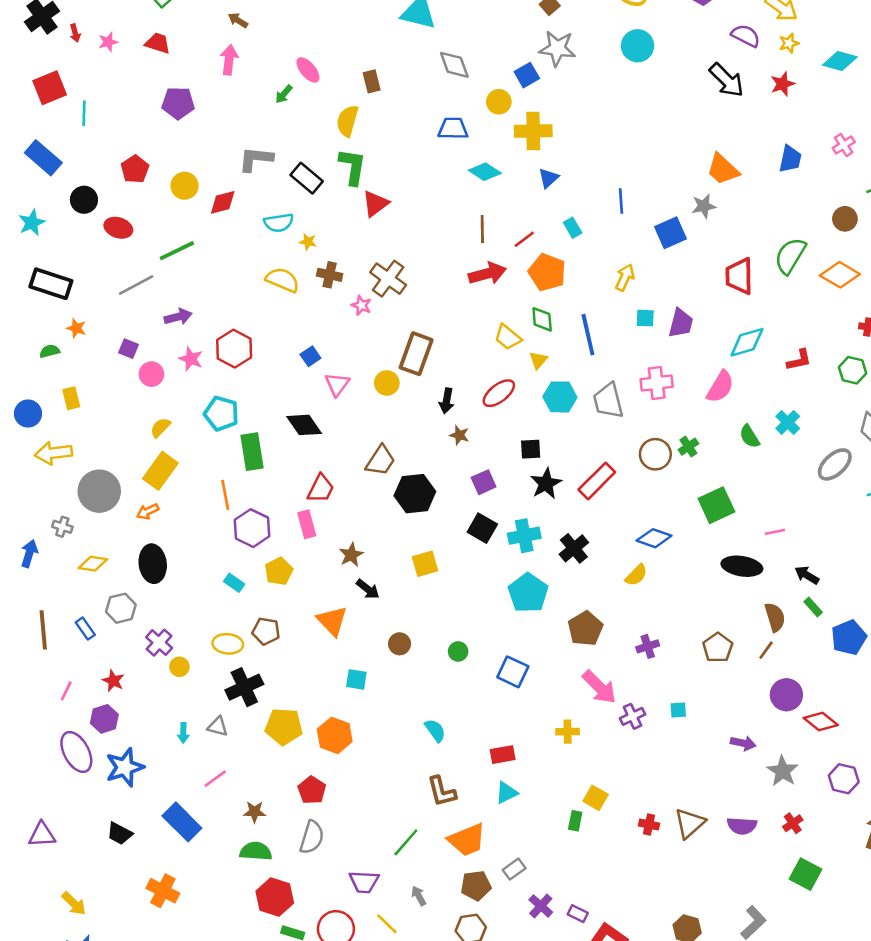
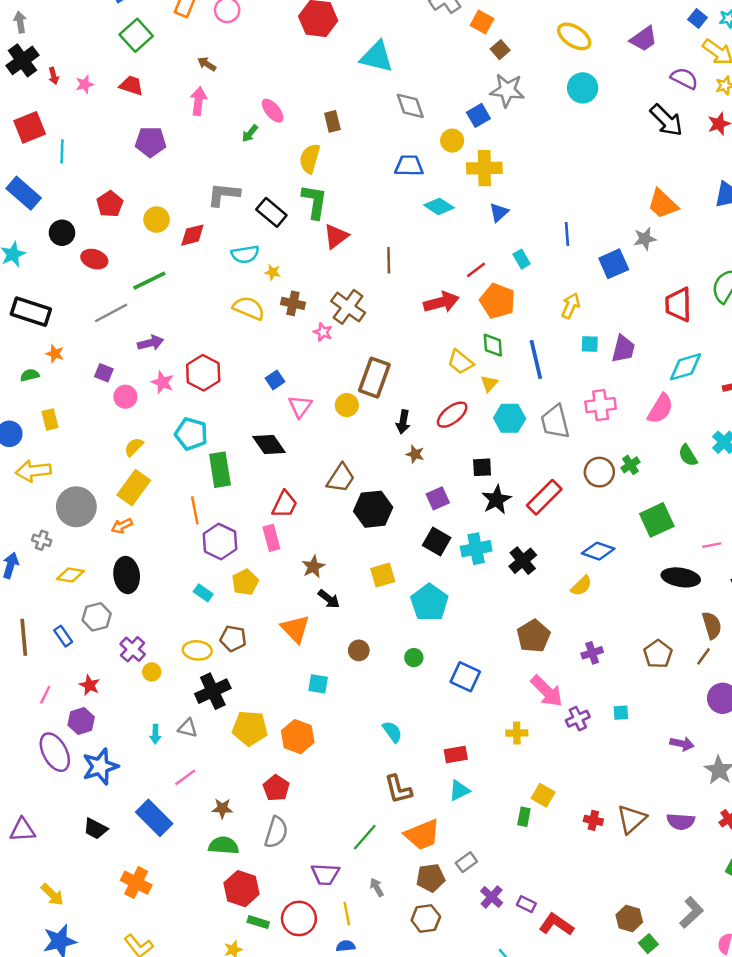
brown line: (482, 229) -> (389, 260), moved
cyan pentagon: (528, 593) -> (429, 603), moved
yellow line: (387, 924) -> (347, 914), turned 35

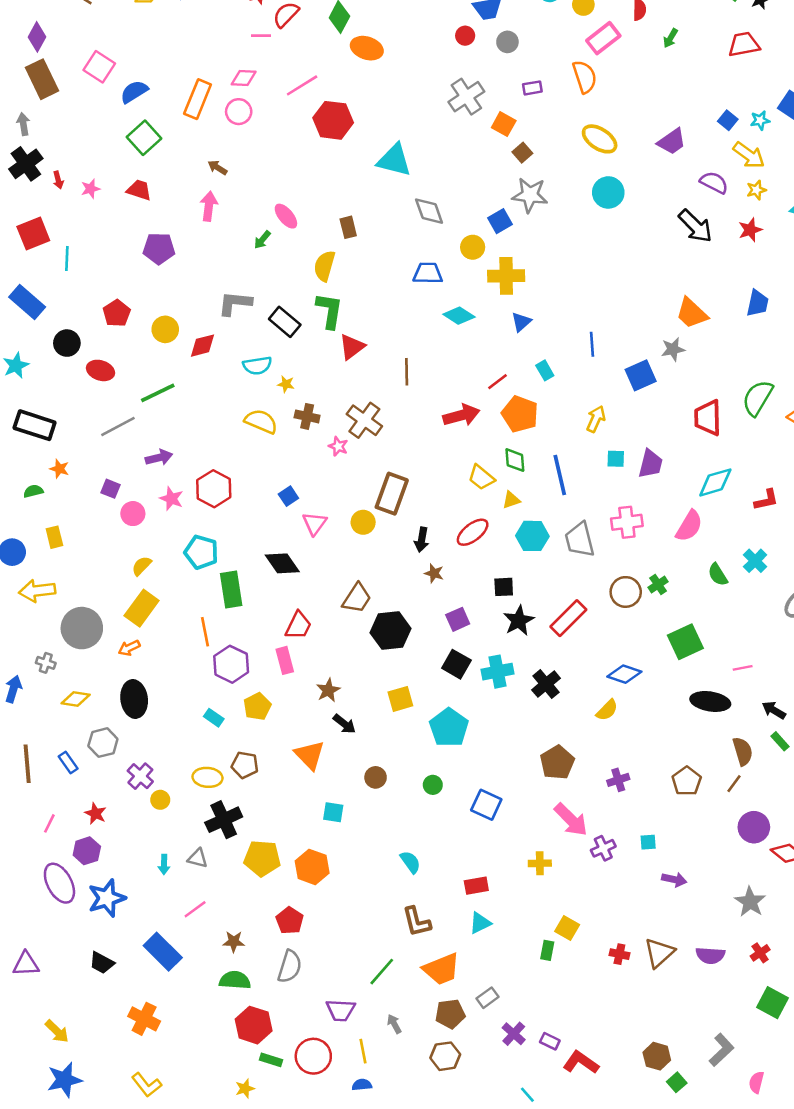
yellow triangle: (489, 384) -> (511, 500), turned 30
purple arrow: (682, 744) -> (674, 879), moved

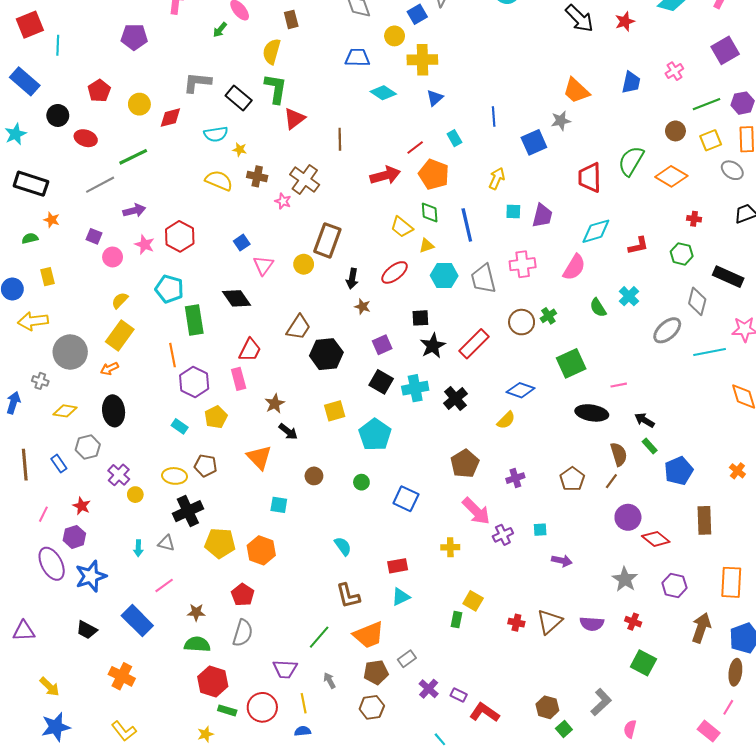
red cross: (760, 953) -> (633, 622), turned -35

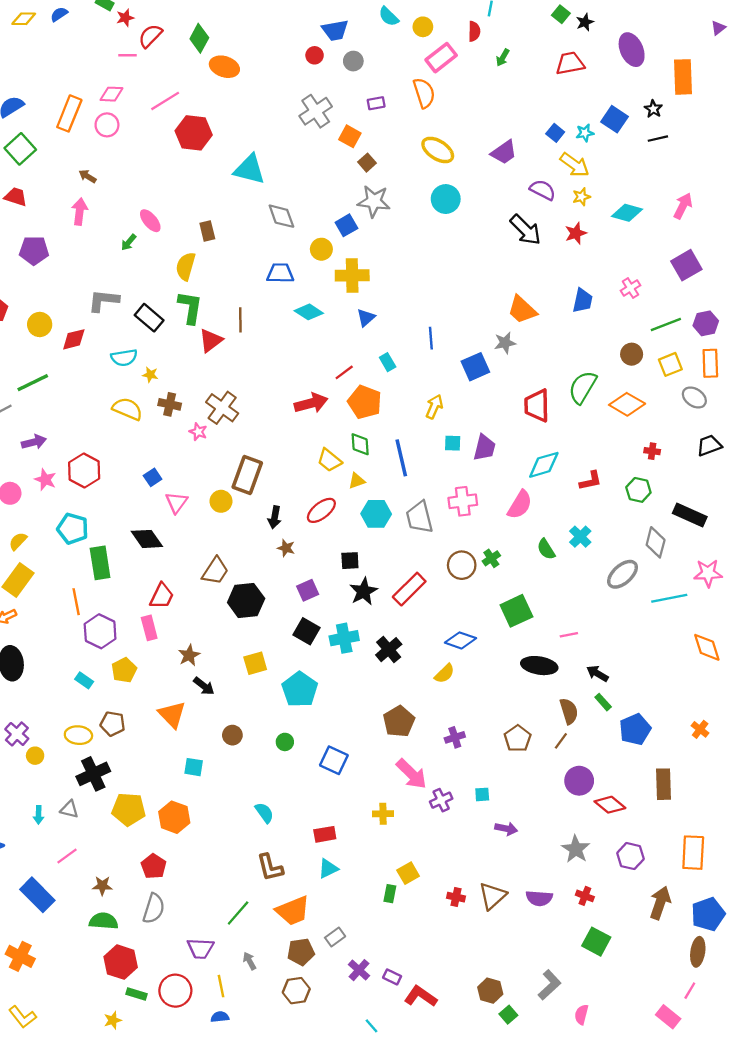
brown line: (340, 139) -> (240, 320), moved
yellow square: (473, 601) -> (408, 873), turned 30

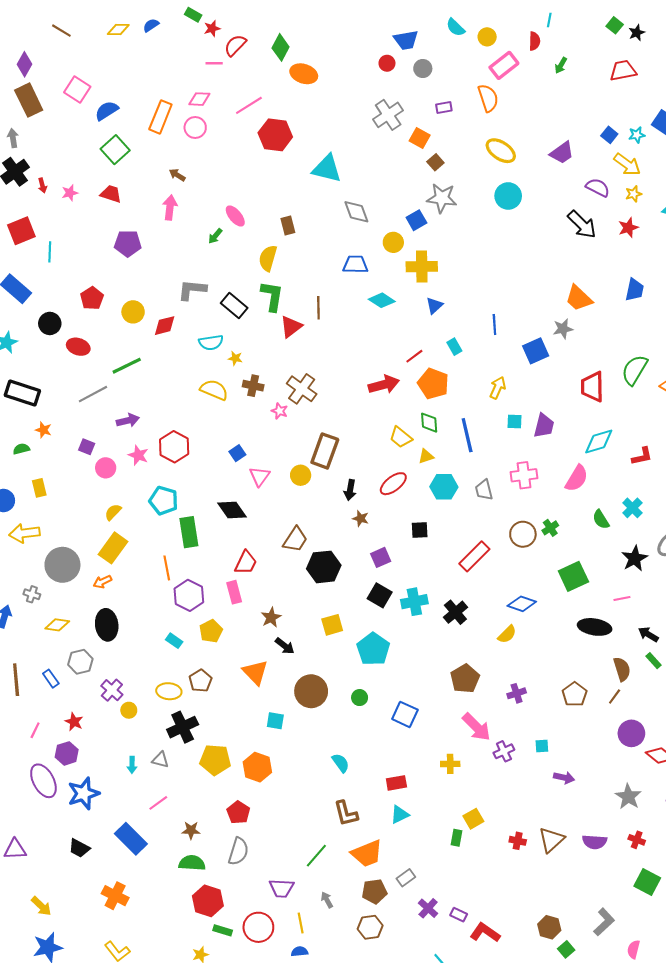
gray trapezoid: (419, 517) -> (484, 490), size x0.7
black star: (364, 591) -> (635, 558), moved
brown pentagon: (113, 724) -> (200, 681), turned 30
brown circle: (232, 735) -> (311, 691), size x1.8

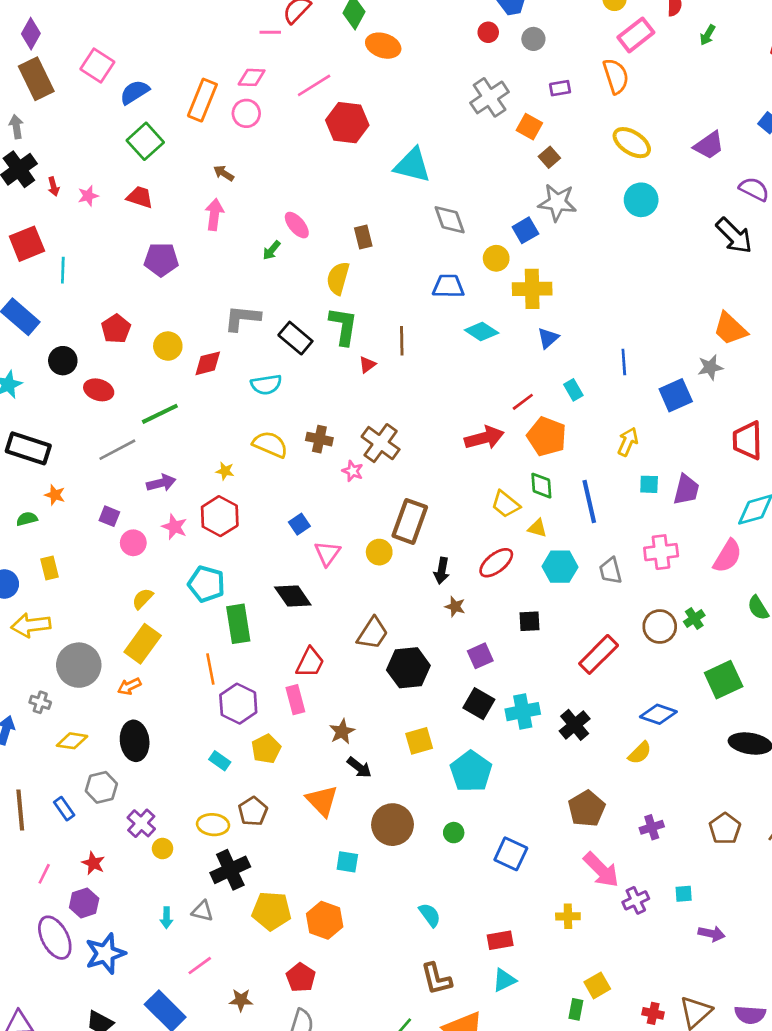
red triangle: (291, 327) -> (367, 365), size x0.6
yellow star: (235, 358) -> (225, 471), moved
yellow triangle: (426, 456) -> (537, 528), turned 35

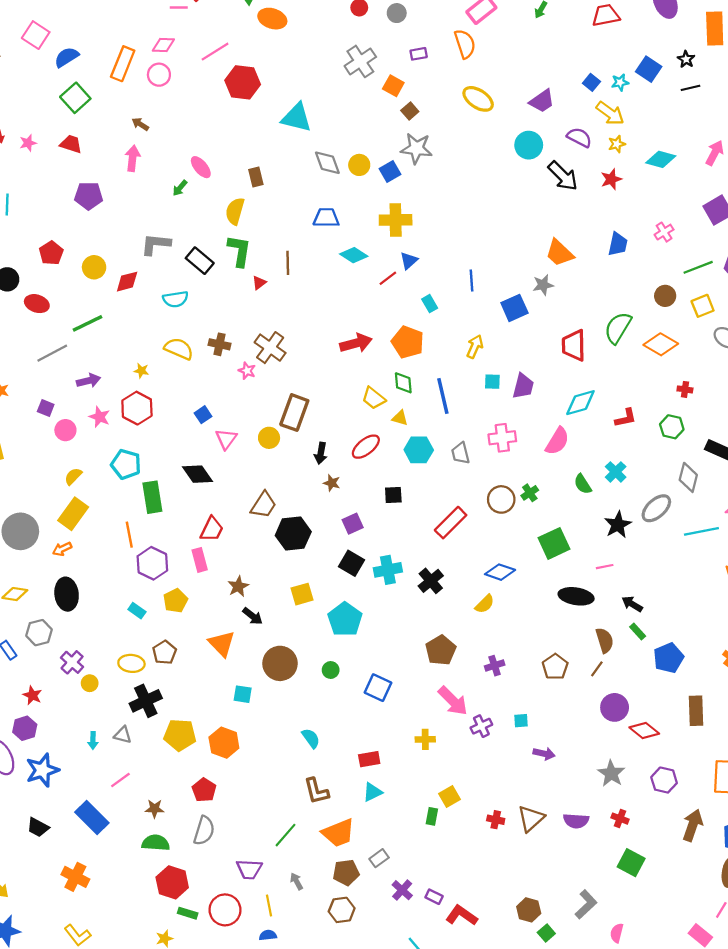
cyan circle: (641, 200) -> (529, 145), moved
yellow circle: (496, 258) -> (359, 165), moved
red line: (523, 402) -> (388, 278), moved

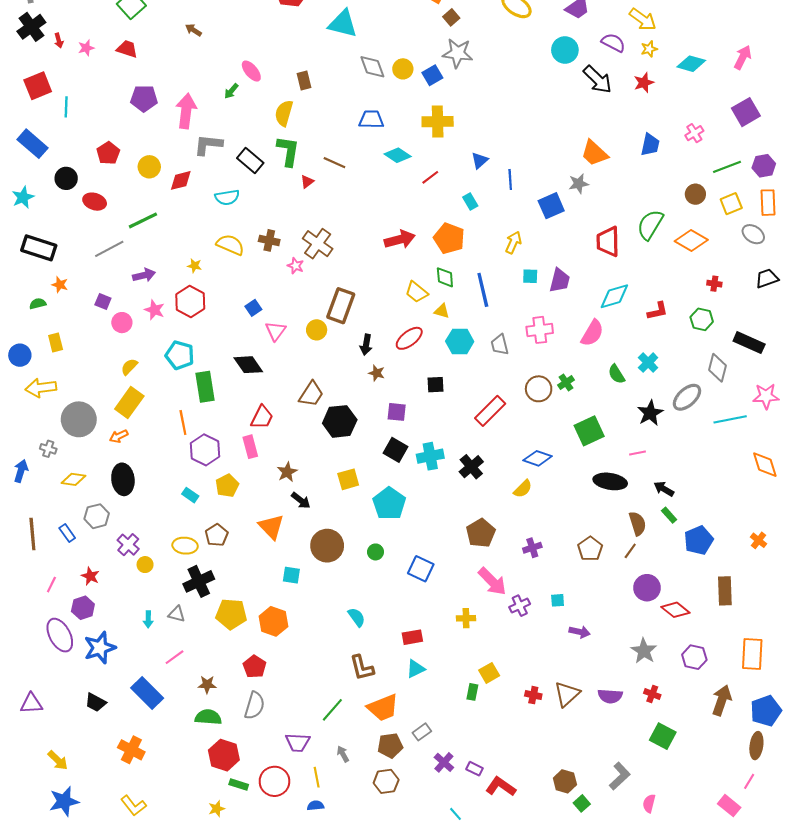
pink arrow: (133, 158) -> (186, 111), moved, size x1.4
blue triangle: (409, 261) -> (480, 160), moved
brown line: (288, 263) -> (334, 163), turned -65
purple square: (353, 524) -> (397, 412), turned 30

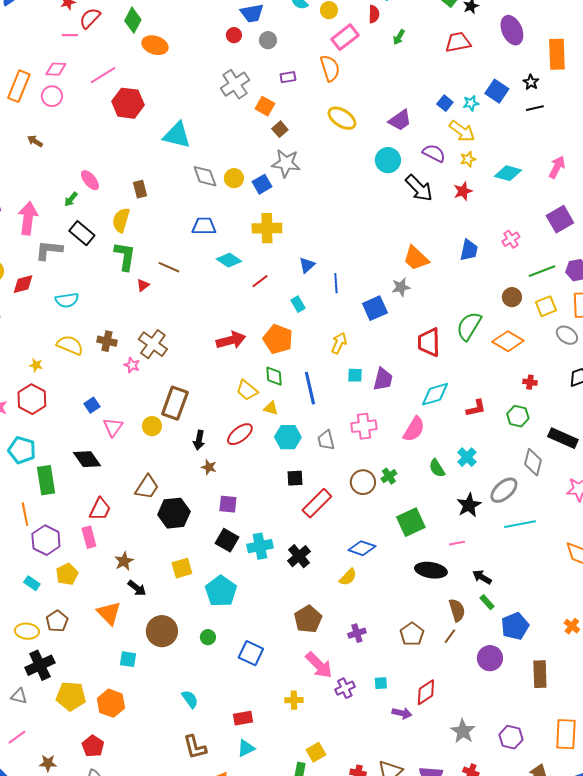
black rectangle: (250, 160) -> (82, 233), moved
black square: (435, 385) -> (295, 478), moved
cyan line: (730, 419) -> (520, 524), moved
purple circle: (647, 588) -> (490, 658), moved
red diamond: (675, 610) -> (426, 692), moved, turned -72

